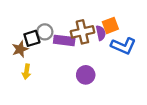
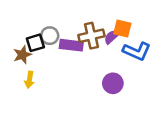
orange square: (110, 25) -> (122, 28), turned 35
purple semicircle: (101, 33) -> (112, 37), turned -120
purple circle: (86, 75) -> (113, 83), moved

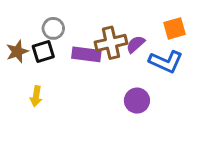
orange square: (122, 28) -> (174, 28), moved, turned -30
gray circle: (50, 36) -> (53, 28), moved
brown star: (22, 55) -> (17, 51), moved

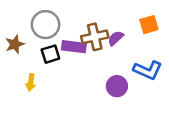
gray circle: (53, 28) -> (45, 25), size x1.5
black square: (43, 51) -> (50, 54), moved
blue L-shape: (166, 62) -> (148, 70), moved

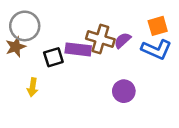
gray circle: (45, 25) -> (25, 26), moved
brown cross: (95, 37) -> (100, 39), turned 30
blue L-shape: (148, 70) -> (156, 49), moved

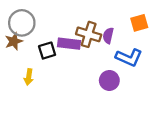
purple semicircle: (123, 40) -> (108, 36), turned -35
blue L-shape: (156, 49) -> (129, 57), moved

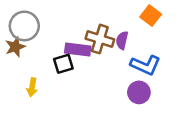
orange square: (139, 23) -> (151, 16), moved, turned -36
black square: (47, 51) -> (63, 64), moved
purple circle: (109, 80) -> (139, 92), moved

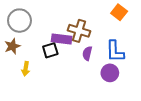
purple semicircle: (122, 40) -> (87, 53), moved
brown star: (15, 47) -> (12, 46), moved
blue L-shape: (145, 65) -> (115, 51), turned 65

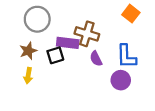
gray circle: (19, 21) -> (37, 19), moved
brown star: (12, 46) -> (28, 51), moved
purple semicircle: (87, 53) -> (96, 59), turned -40

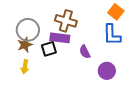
gray circle: (37, 19) -> (28, 30), moved
brown cross: (87, 34) -> (66, 21), moved
blue L-shape: (126, 56) -> (112, 35), moved

